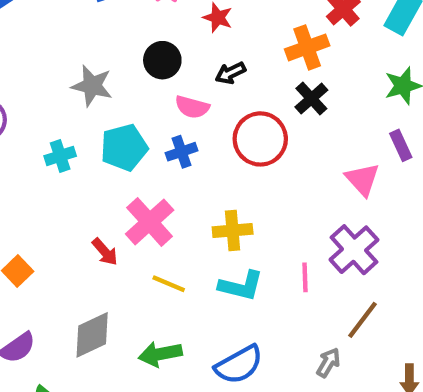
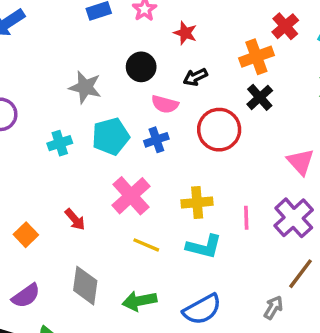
red arrow: (105, 252) -> (75, 219), moved
pink line: (305, 277) -> (246, 218), moved
gray diamond: (92, 335) -> (85, 286), turned -57

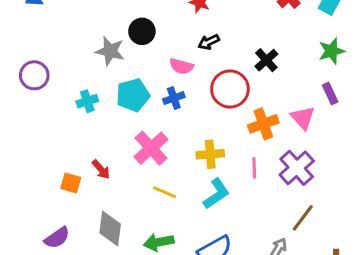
orange cross: (256, 57) -> (263, 124), moved
black circle: (141, 67) -> (142, 31), moved
orange square: (26, 235) -> (71, 183), moved, turned -30
cyan L-shape: (204, 247) -> (216, 194), turned -48

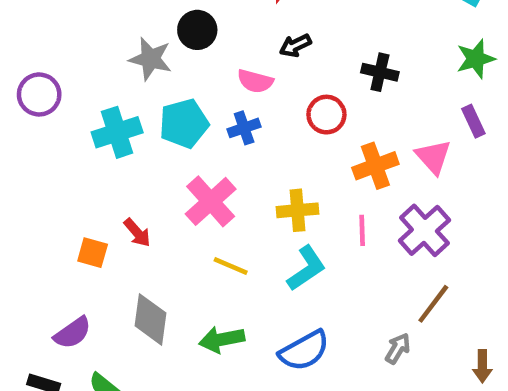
black cross: (266, 60) -> (380, 72), turned -35
red circle: (230, 89) -> (326, 115), size x0.7
cyan cross: (87, 101) -> (117, 132), size x1.5

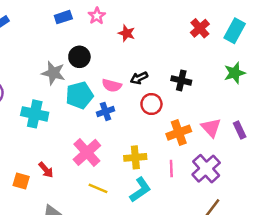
black arrow: (295, 45) -> (139, 78), moved
purple rectangle: (473, 121) -> (240, 130), moved
cyan pentagon: (184, 123) -> (79, 95), moved
cyan cross: (117, 132) -> (35, 114), turned 30

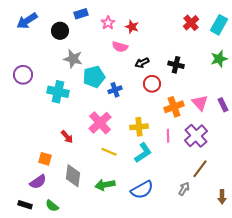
pink star: (97, 16) -> (108, 23), moved
black circle: (79, 57) -> (60, 31), moved
pink semicircle: (112, 85) -> (120, 47), moved
orange square: (21, 181) -> (45, 159), moved

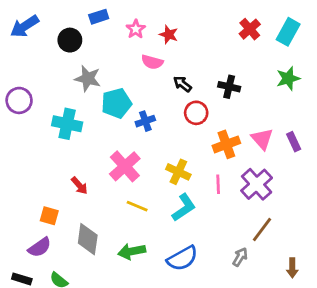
black arrow: (142, 63) -> (182, 84), turned 64
yellow cross: (139, 127) -> (178, 172), turned 30

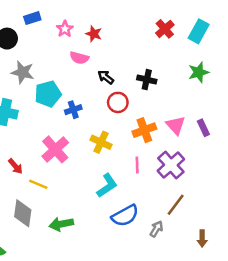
yellow cross: (178, 172) -> (101, 142), moved
yellow line: (137, 206) -> (38, 184), moved
blue semicircle: (182, 258) -> (125, 216), moved

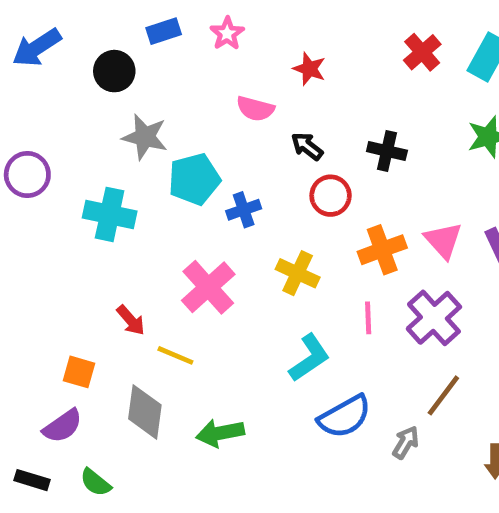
pink star: (65, 29) -> (227, 33), moved
red star: (94, 34) -> (309, 69), moved

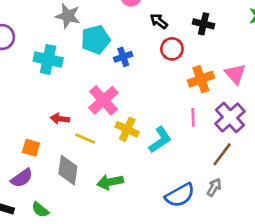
yellow cross: (298, 273) -> (127, 129), moved
red arrow: (131, 320) -> (60, 119), turned 138
brown line: (443, 395) -> (222, 154), moved
blue semicircle: (345, 417) -> (180, 195), moved

